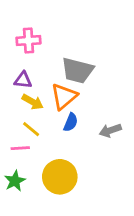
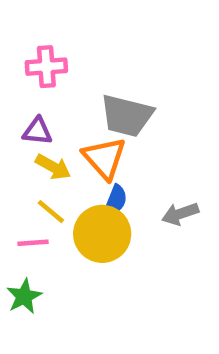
orange triangle: (64, 96) -> (104, 158), turned -32
yellow circle: (60, 177) -> (102, 234), moved

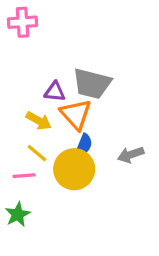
pink cross: (46, 67) -> (23, 22), moved
purple triangle: (37, 131) -> (55, 92), moved

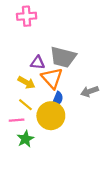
pink cross: (23, 22) -> (27, 16), moved
gray arrow: (131, 155) -> (90, 91), moved
green star: (18, 214) -> (25, 139), moved

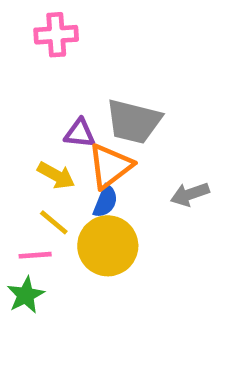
orange triangle: (52, 78) -> (110, 166), turned 35
blue semicircle: (57, 99) -> (105, 201), moved
green star: (25, 139) -> (26, 295), moved

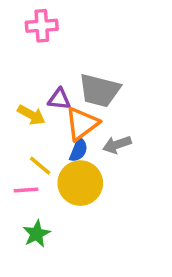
yellow arrow: (56, 175) -> (31, 115), moved
gray arrow: (190, 194) -> (117, 145), moved
green star: (26, 295) -> (37, 234), moved

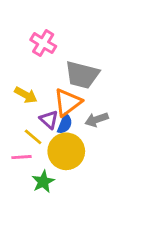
pink cross: (42, 26) -> (43, 43), moved, turned 35
purple triangle: (59, 99) -> (49, 120), moved, turned 36
green star: (37, 234) -> (43, 182), moved

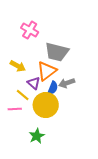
blue semicircle: (65, 124) -> (53, 88), moved
green star: (43, 182) -> (37, 136), moved

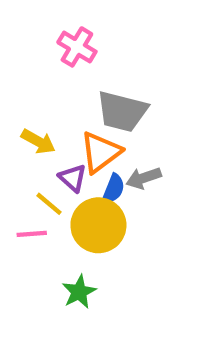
pink cross: (30, 30) -> (77, 47), moved

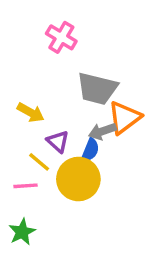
orange triangle: (101, 152) -> (124, 118), moved
gray arrow: (144, 178) -> (102, 131), moved
green star: (79, 292) -> (22, 232), moved

